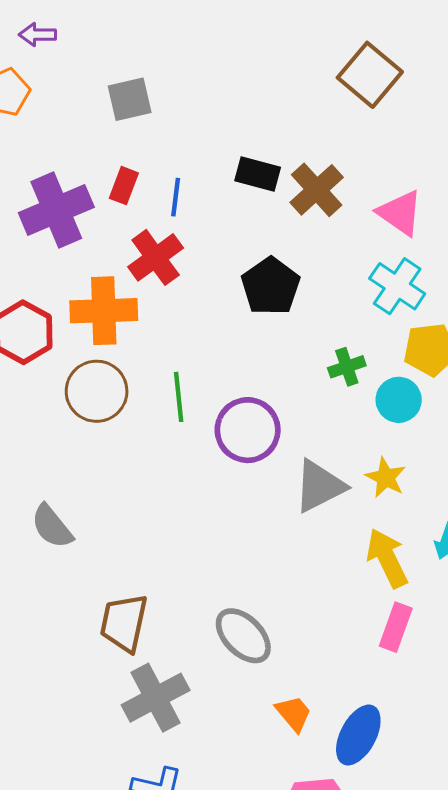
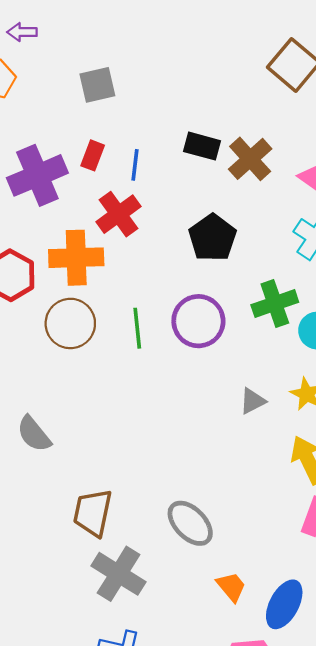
green cross: (347, 367) -> (275, 304), size x1.5
purple circle: (248, 430) -> (198, 321), moved
gray triangle: (320, 486) -> (252, 401), size x0.6
gray cross: (156, 698) -> (119, 574), turned -30

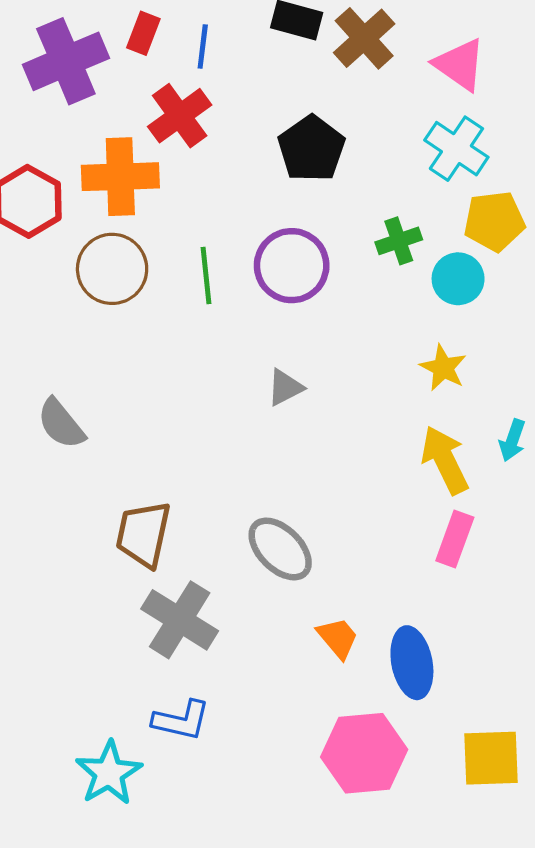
green cross: (275, 304) -> (399, 241), size x0.7
gray triangle: (252, 401) -> (285, 388), moved
blue ellipse: (284, 604) -> (412, 663), turned -39

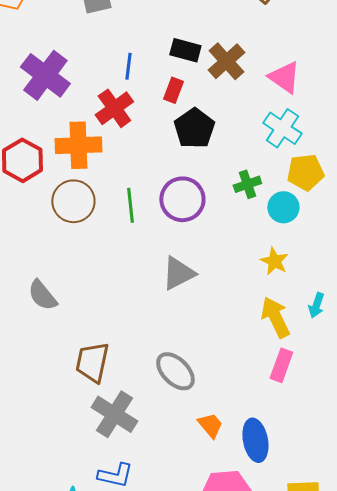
red rectangle: (143, 33) -> (173, 90), moved
purple cross: (66, 61) -> (45, 75), turned -30
gray triangle: (285, 388) -> (178, 273), size x1.5

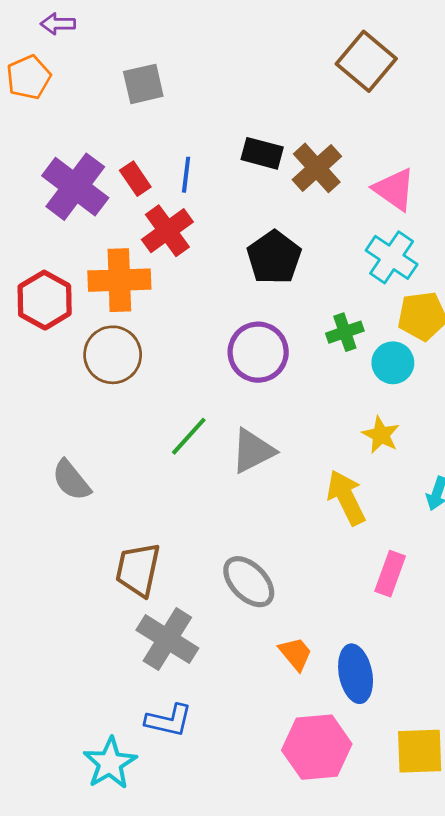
red rectangle: (173, 90) -> (135, 179), moved, turned -55
green line: (130, 205) -> (189, 436), moved, turned 48
yellow arrow: (275, 317) -> (346, 498), moved

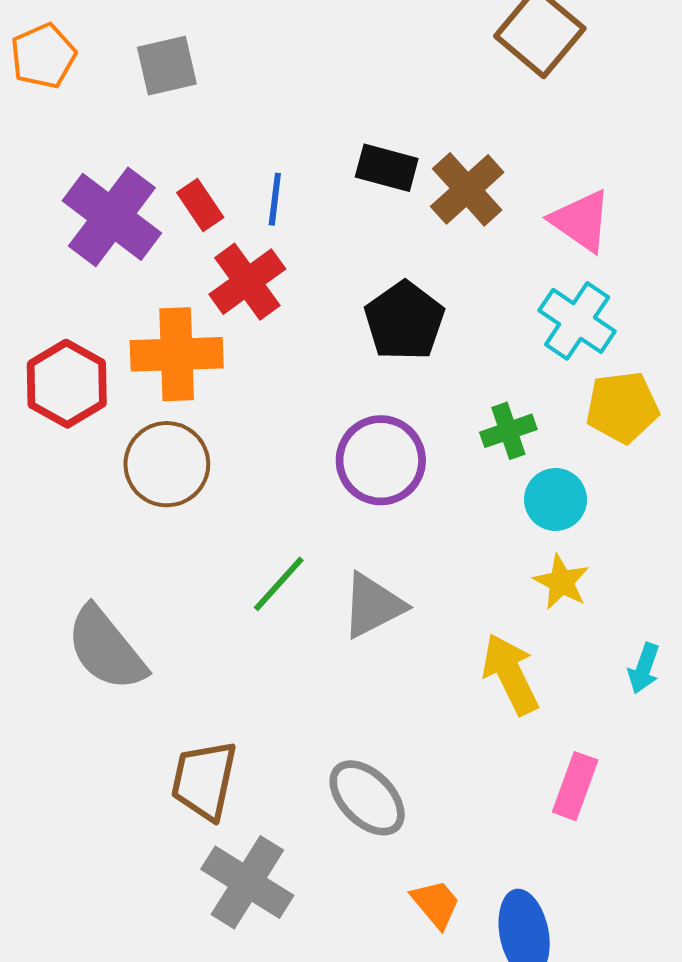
gray square: (143, 84) -> (167, 66), moved
cyan circle: (393, 363) -> (556, 500), moved
gray semicircle: (71, 480) -> (106, 649), size x1.4

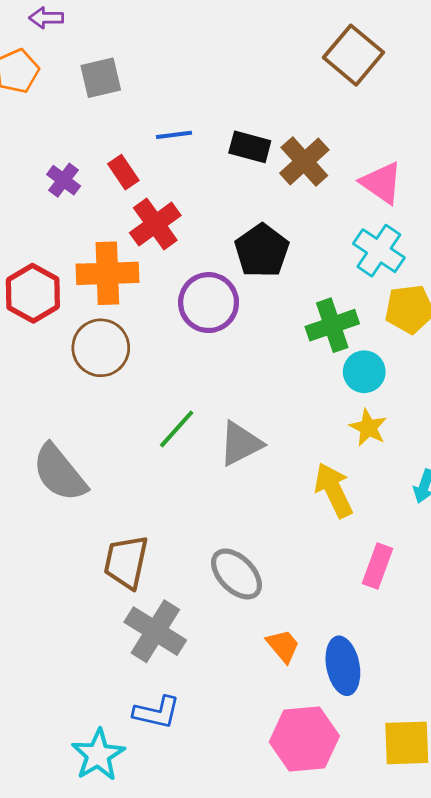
blue line: (275, 199) -> (174, 135), moved, turned 76
purple cross: (112, 217) -> (64, 180), size x0.5
green cross: (508, 431) -> (332, 325), size x1.4
purple circle: (381, 460) -> (209, 303), moved

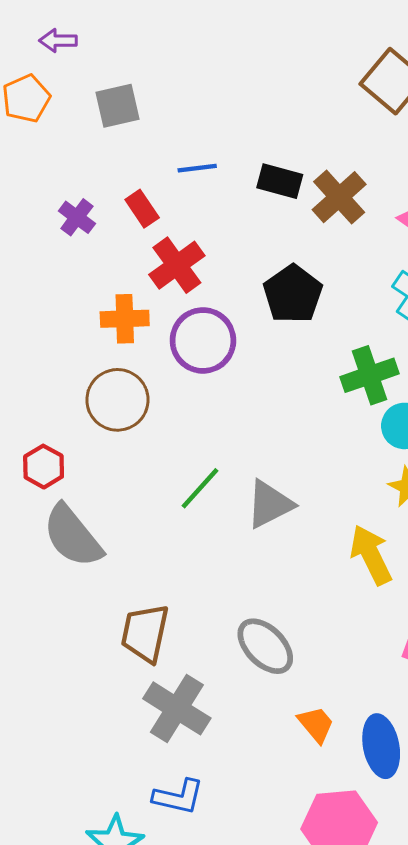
orange cross: (107, 273) -> (125, 319), size x0.7
red hexagon: (33, 293) -> (44, 467), moved, size x0.7
purple circle: (209, 303) -> (203, 340), moved

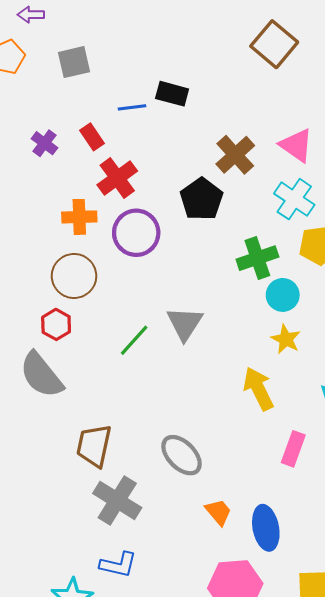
black rectangle: (280, 181) -> (172, 94), moved
brown cross: (339, 197) -> (235, 155), moved
red hexagon: (44, 467) -> (56, 324), moved
gray triangle: (270, 504) -> (185, 323), moved, turned -30

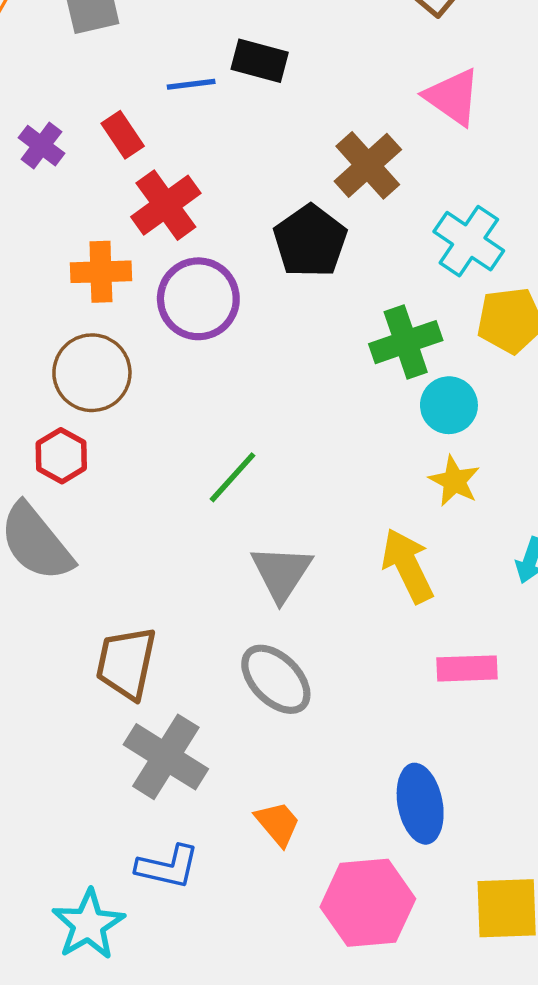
pink triangle: (296, 145) -> (453, 97), moved
gray triangle: (185, 323) -> (281, 573), moved
green line: (134, 340) -> (233, 477), moved
pink rectangle: (293, 449) -> (467, 668), turned 68
orange trapezoid: (218, 512) -> (278, 824), moved

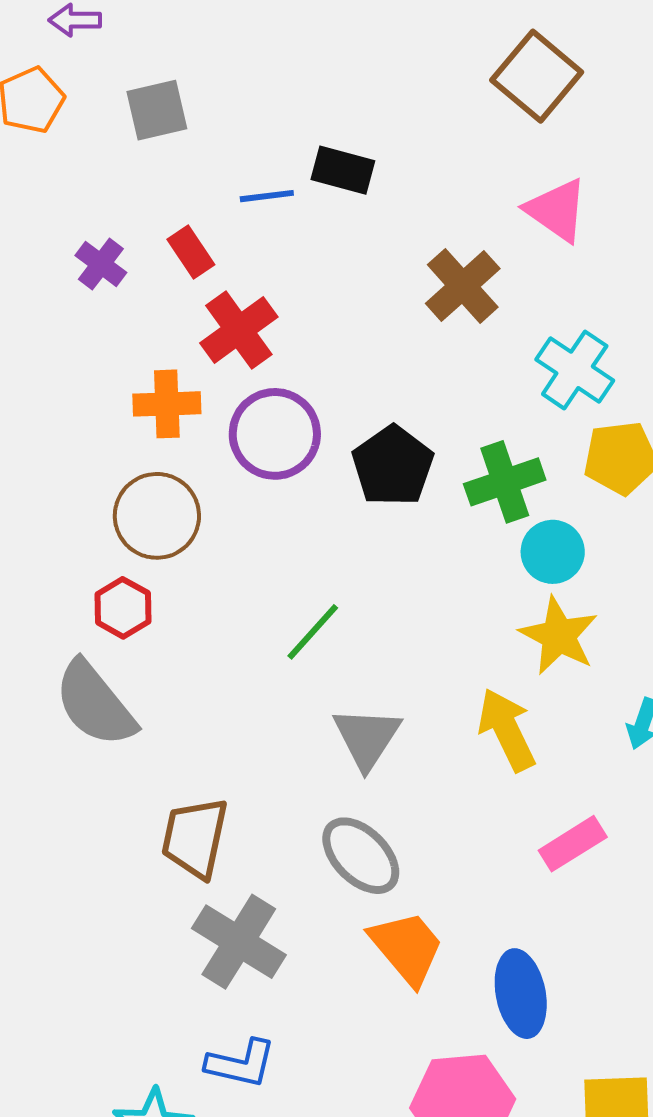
black pentagon: (310, 241) -> (393, 466), moved
yellow star: (454, 481) -> (559, 636), size x1.4
pink rectangle: (467, 668) -> (573, 844), turned -30
orange trapezoid: (278, 824) -> (407, 948), moved, size x1.5

